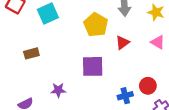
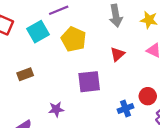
yellow pentagon: (96, 25) -> (74, 39), moved

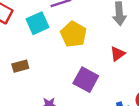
purple square: (89, 82) -> (86, 80), turned 30

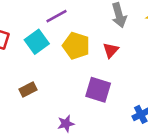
red triangle: (118, 54) -> (111, 50), moved

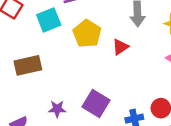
brown rectangle: (28, 90) -> (28, 65), size x1.5
purple square: (98, 90) -> (96, 104), moved

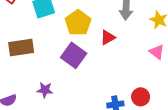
purple square: (96, 104) -> (74, 55), moved

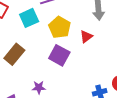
brown rectangle: (21, 48) -> (14, 54), turned -35

